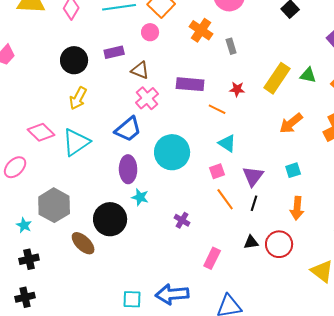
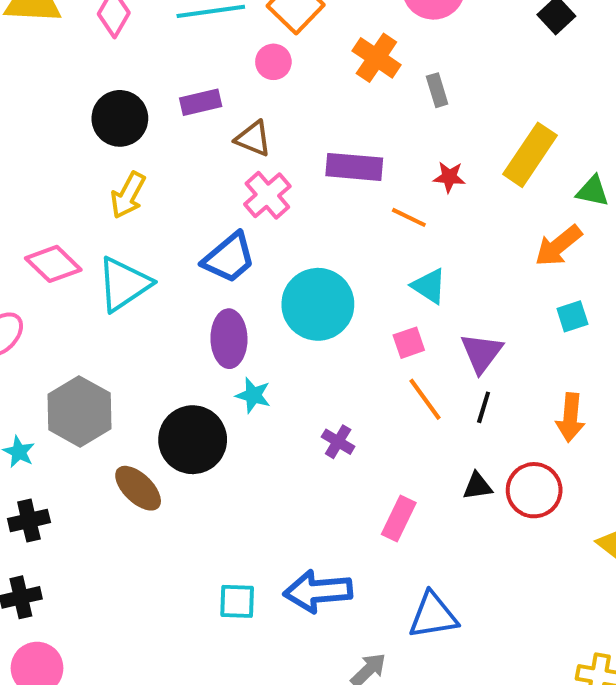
green triangle: (308, 75) -> (593, 191), moved
cyan square: (293, 170) -> (572, 316), moved

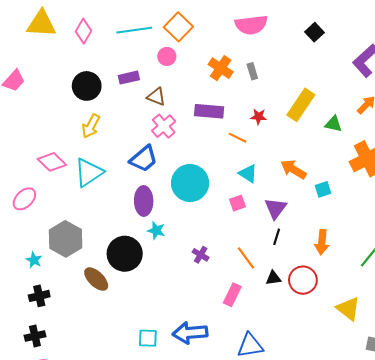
orange cross: (376, 58) -> (221, 68), moved
orange arrow: (558, 246) -> (293, 169), moved, turned 70
orange line: (425, 399) -> (246, 258), moved

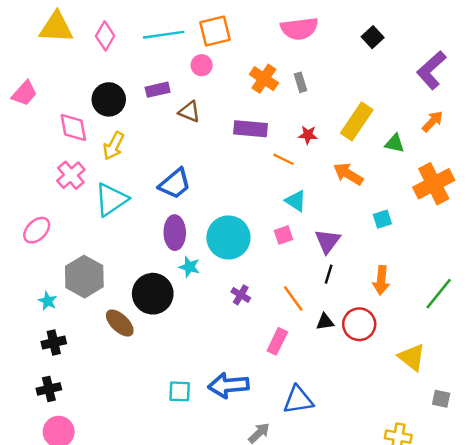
orange square: (178, 27) -> (215, 31), turned 32
pink cross: (164, 126) -> (71, 175), moved
pink diamond: (52, 162) -> (73, 128), moved, turned 36
orange arrow: (293, 169) -> (348, 174), moved
cyan circle: (190, 183) -> (228, 237), moved

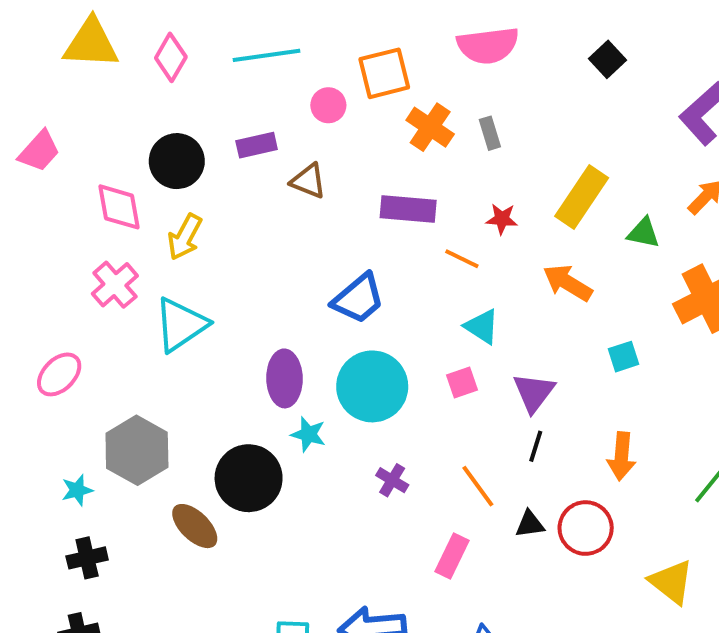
orange square: (215, 31) -> (384, 73), moved
blue trapezoid: (175, 184) -> (358, 299), moved
cyan star: (48, 301) -> (77, 490), turned 30

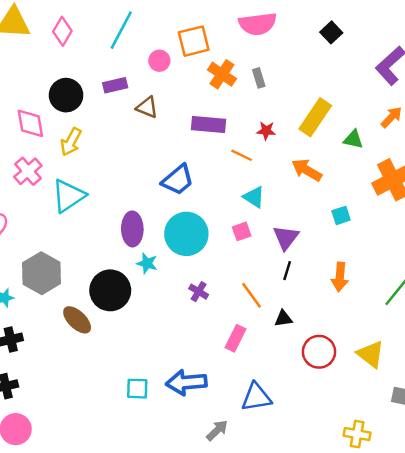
cyan line: (267, 55) -> (121, 30), turned -54
red circle: (586, 528) -> (319, 352), moved

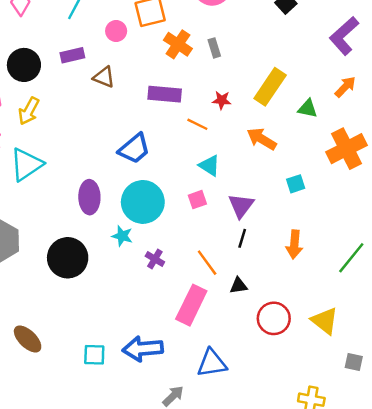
cyan star: (147, 263) -> (122, 236), moved
brown ellipse: (77, 320) -> (28, 339), moved
pink rectangle: (235, 338) -> (191, 305), size x1.5

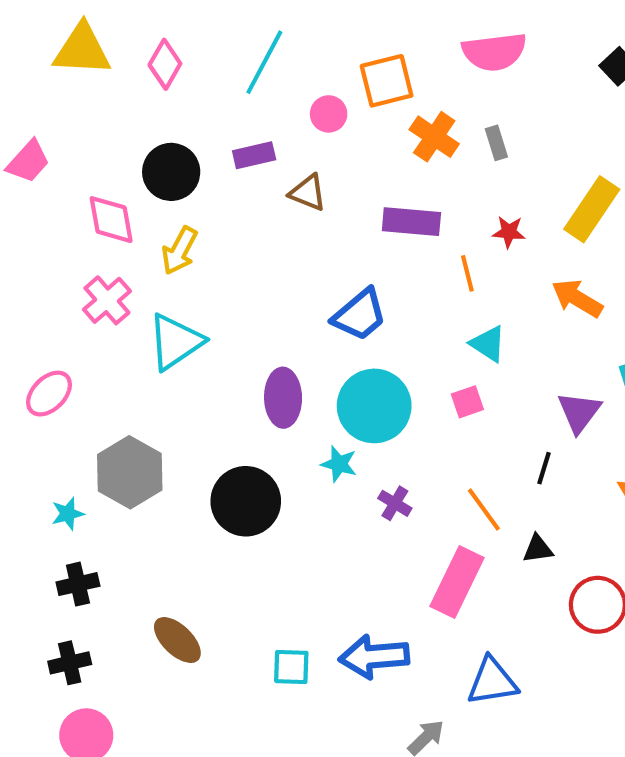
orange line: (197, 124) -> (467, 273), turned 50
purple triangle: (241, 206) -> (579, 412), moved

